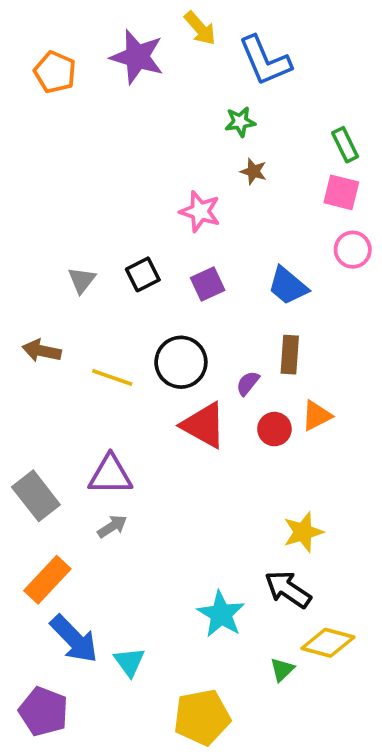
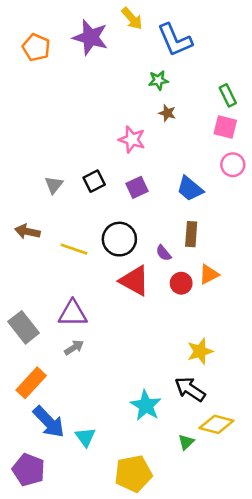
purple semicircle: (248, 383) -> (163, 253), turned -78

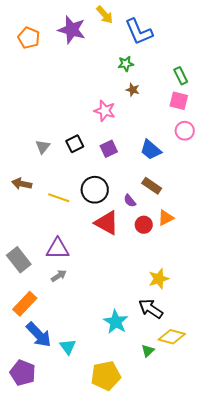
brown rectangle: (191, 234) -> (152, 186), turned -60

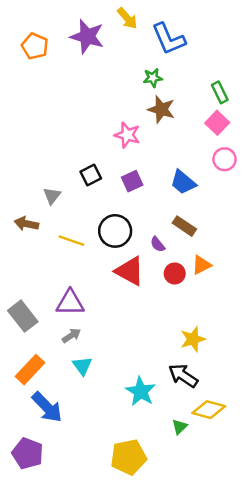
brown star: (133, 90) -> (161, 109), size x1.6
pink square: (179, 101) -> (217, 123), turned 30
gray triangle: (43, 147) -> (52, 196), moved
cyan triangle: (68, 347) -> (82, 366), moved

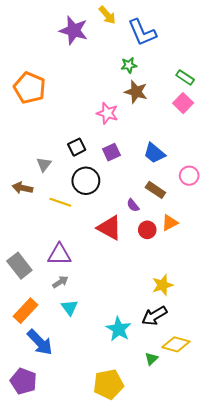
orange pentagon: (35, 46) -> (30, 88), moved, size x1.4
green rectangle: (220, 92) -> (185, 77), turned -30
pink circle: (225, 159) -> (189, 176), moved
black circle: (115, 231) -> (86, 181), moved
black arrow: (183, 376) -> (154, 316), turned -65

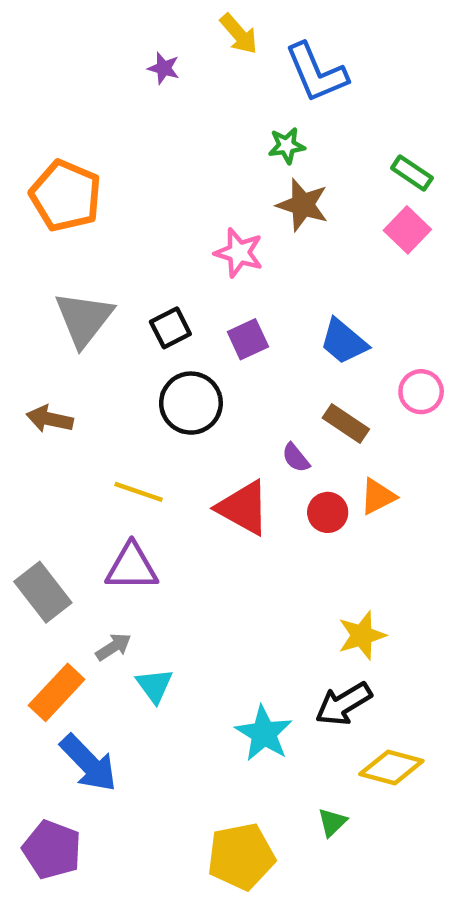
purple star: (74, 30) -> (164, 68), size x0.5
gray triangle: (44, 164) -> (84, 319), moved, size x1.8
yellow line: (60, 202) -> (139, 492), moved
gray arrow: (60, 282) -> (113, 647), moved
green triangle: (151, 359) -> (332, 822), moved

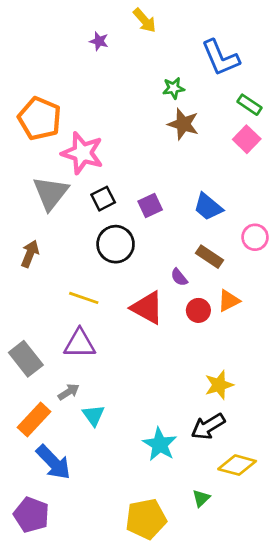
blue L-shape: (316, 73) -> (220, 58), moved
pink star: (239, 253) -> (82, 153), moved, size x1.4
brown arrow: (50, 419) -> (30, 254), turned 100

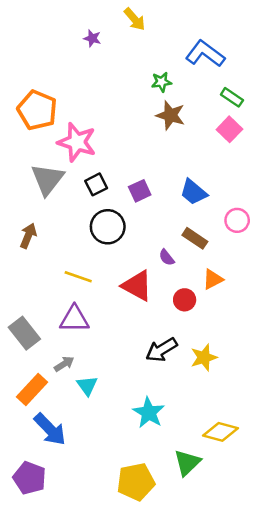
blue L-shape: (220, 58) -> (205, 54), turned 150
red circle: (198, 310) -> (185, 300), moved
black arrow: (208, 426) -> (161, 350), moved
green triangle: (201, 498) -> (187, 463), size x1.6

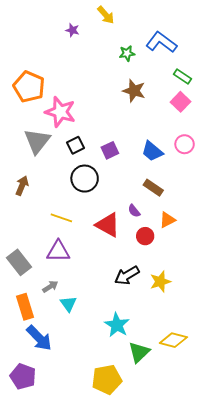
green star: (161, 82) -> (127, 53), moved
pink circle: (237, 220) -> (185, 144), moved
purple semicircle: (167, 258) -> (134, 211), moved
orange rectangle: (32, 390) -> (25, 307), turned -60
green triangle: (187, 463) -> (139, 352), moved

